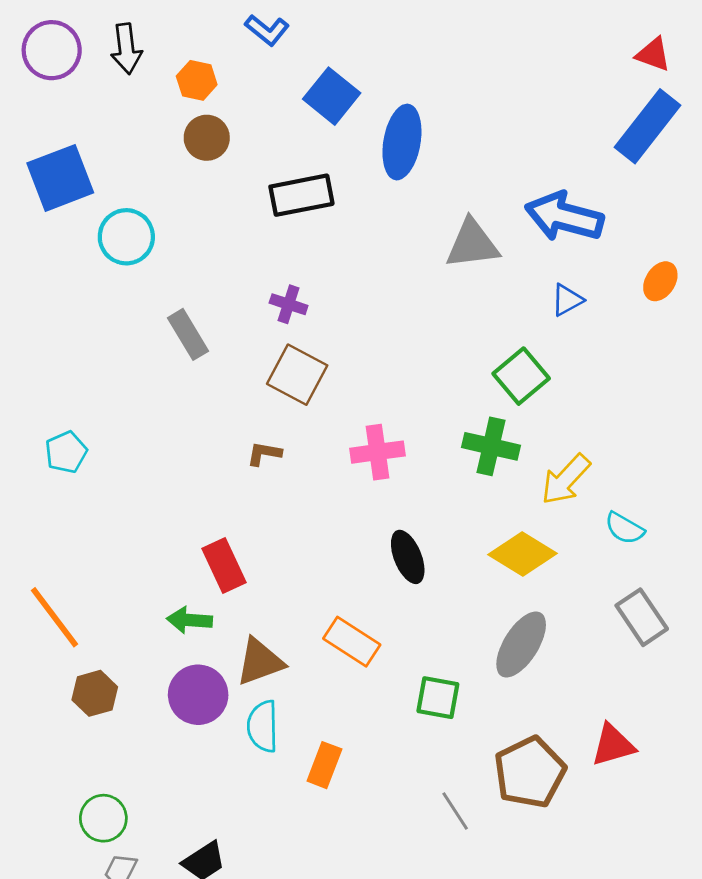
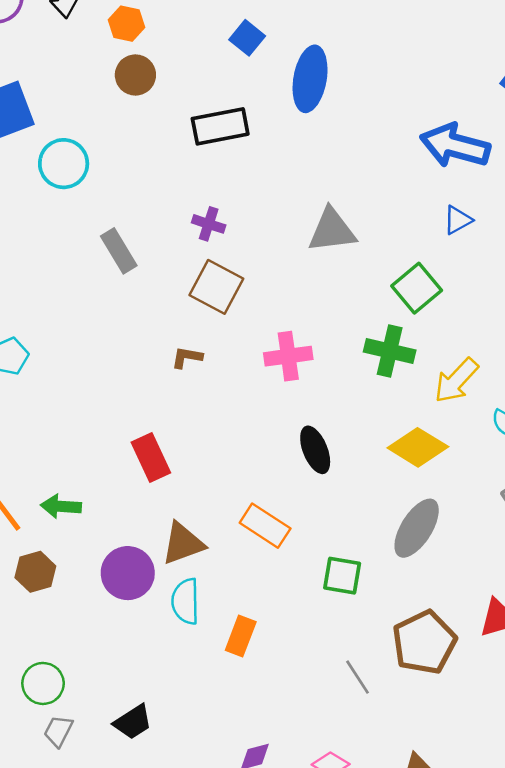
blue square: (332, 96) -> (247, 38), size x0.7
gray triangle: (472, 244) -> (332, 230), moved
green arrow: (189, 620) -> (61, 506), moved

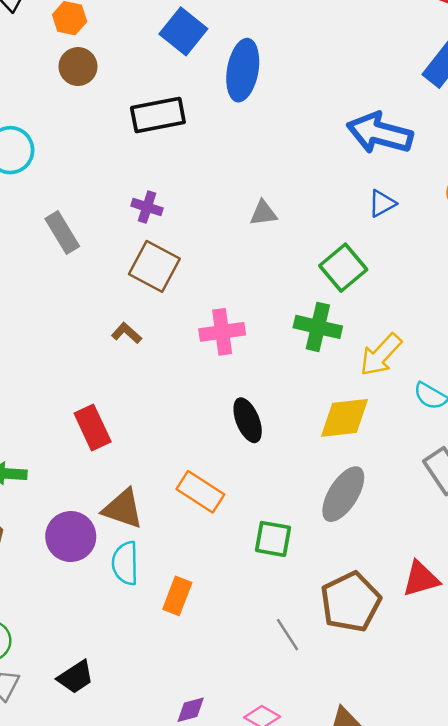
blue square: (247, 38) -> (183, 31), size x1.4
gray triangle: (332, 230) -> (263, 213), size x0.6
brown L-shape: (187, 357) -> (126, 333), turned 32
yellow diamond: (418, 447) -> (344, 418), turned -38
brown triangle: (183, 544) -> (123, 509), turned 39

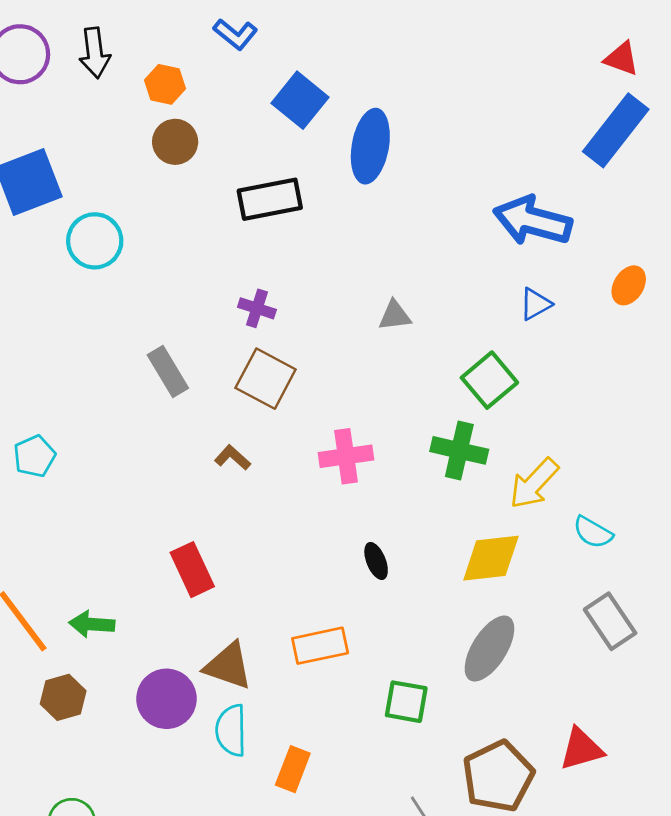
gray rectangle: (62, 232) -> (168, 371), moved
black ellipse: (248, 420) -> (376, 561), size x0.7
orange rectangle: (200, 492) -> (320, 646), turned -45

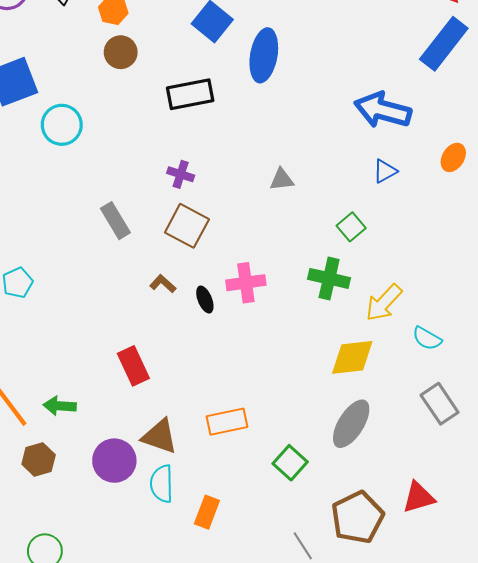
green square: (489, 380) -> (351, 227), size x0.7
black ellipse: (376, 561) -> (205, 300), moved
green square: (406, 702) -> (290, 463), turned 32

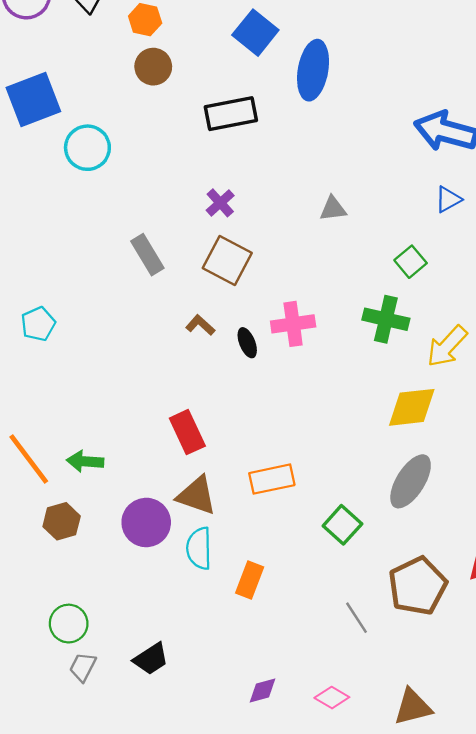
purple cross: (181, 174) -> (220, 203), turned 30
red rectangle: (133, 366) -> (187, 432), moved

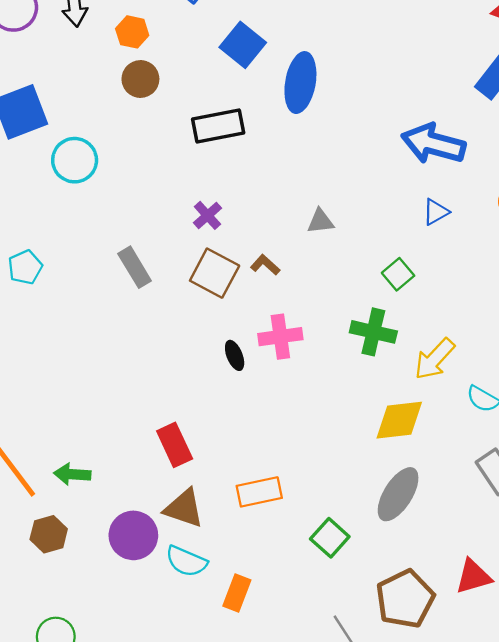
cyan pentagon: (38, 324) -> (25, 267), moved
brown L-shape: (200, 325) -> (265, 265), moved
cyan semicircle: (199, 548) -> (186, 561), turned -66

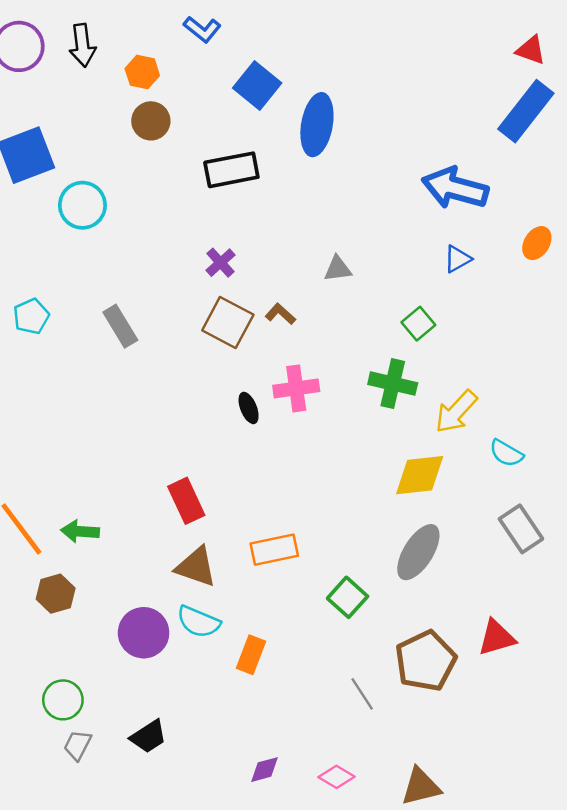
gray rectangle: (135, 267) -> (120, 326), moved
purple circle: (133, 535) -> (144, 633), moved

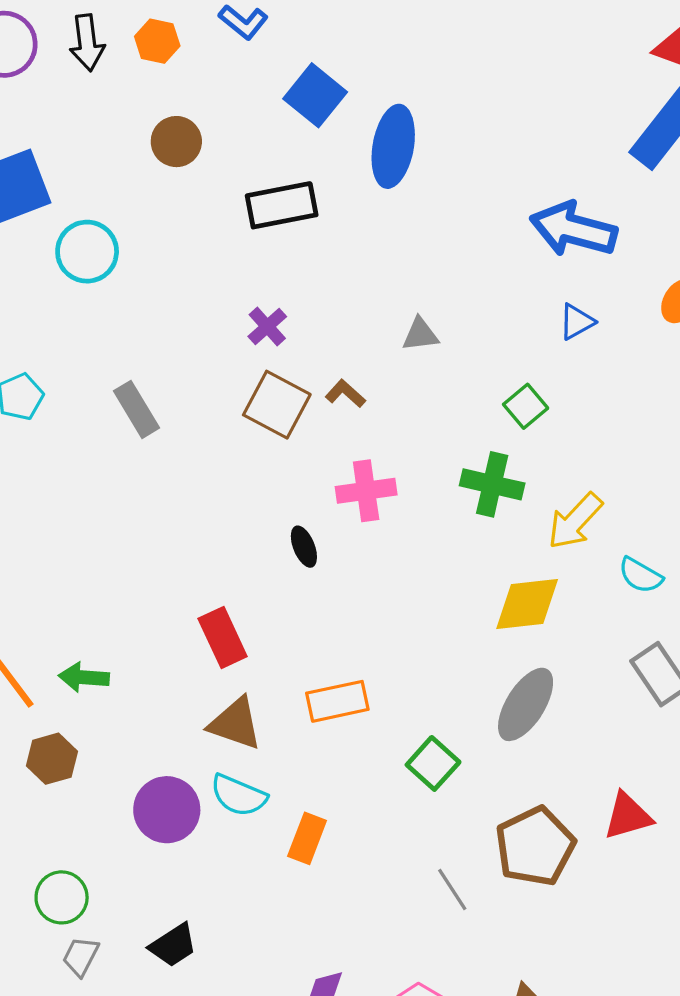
orange hexagon: (142, 72) -> (157, 41), moved
black ellipse: (249, 408) -> (304, 547), moved

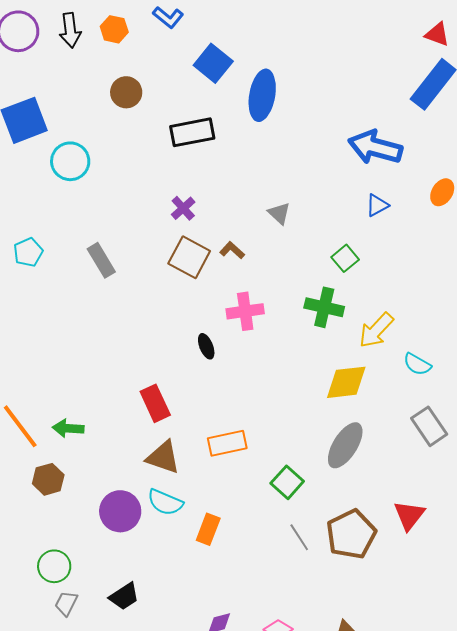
gray triangle: (420, 334) -> (279, 213), turned 50
red triangle: (628, 816) -> (409, 515), turned -36
gray line: (452, 889) -> (299, 537), moved

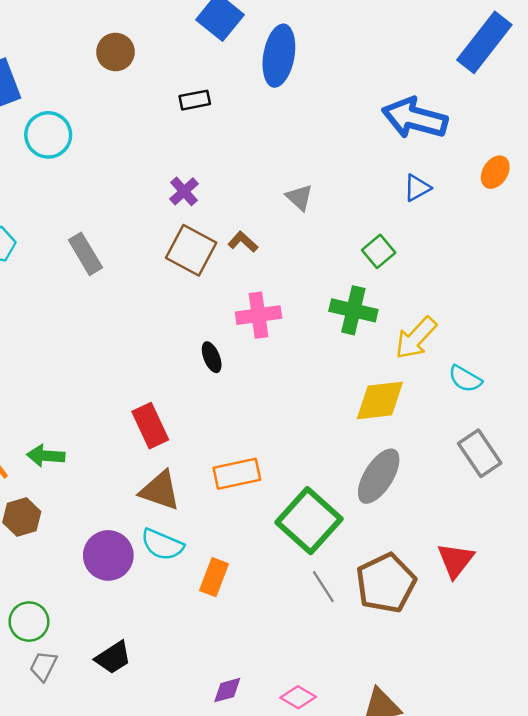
black rectangle: (192, 132) -> (195, 100), size x0.6
green square: (287, 482) -> (309, 521), size x1.6

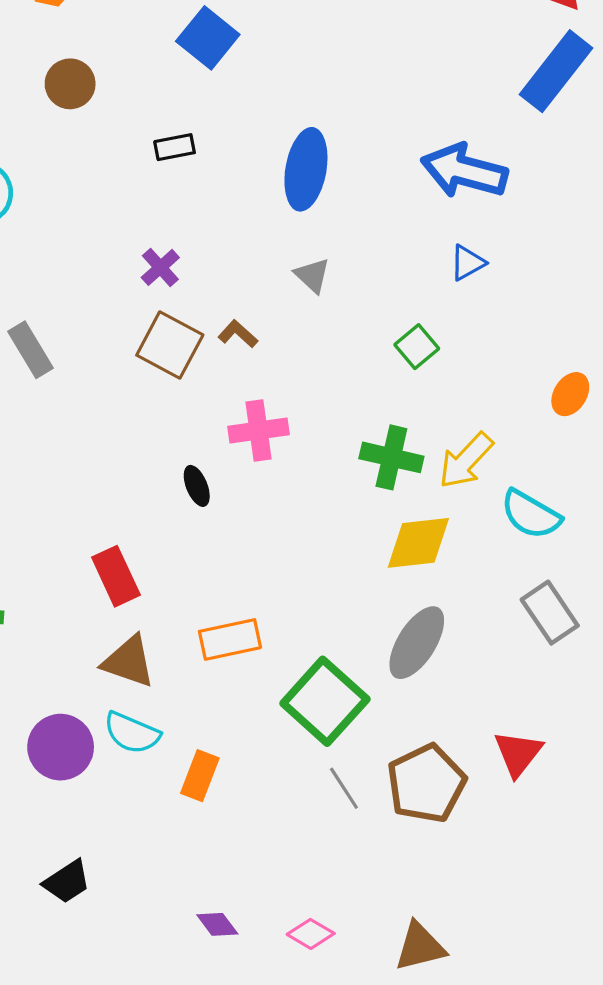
blue ellipse: (279, 56) -> (306, 169), moved
orange ellipse: (495, 172) -> (570, 394), moved
green cross: (353, 310) -> (391, 457), moved
cyan semicircle: (465, 379) -> (531, 514), size x1.4
purple diamond: (227, 690) -> (217, 924), turned 68

